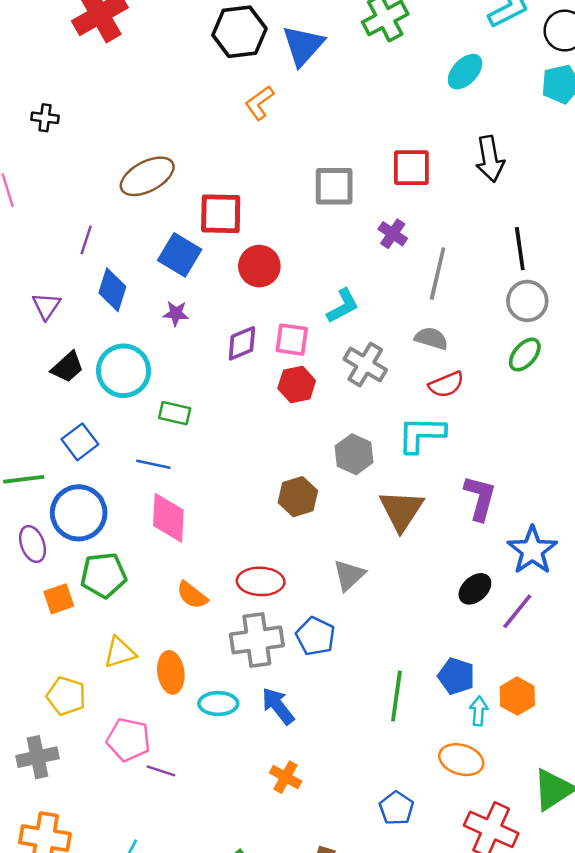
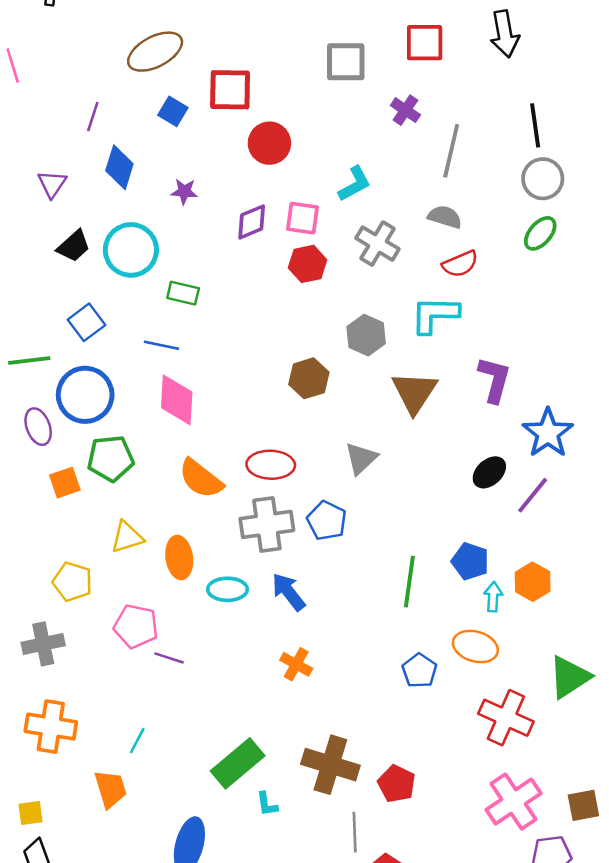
blue square: (180, 255) -> (173, 111), moved, size x0.7
orange semicircle: (192, 595) -> (201, 479), size x1.4
blue pentagon: (396, 808) -> (419, 671), moved

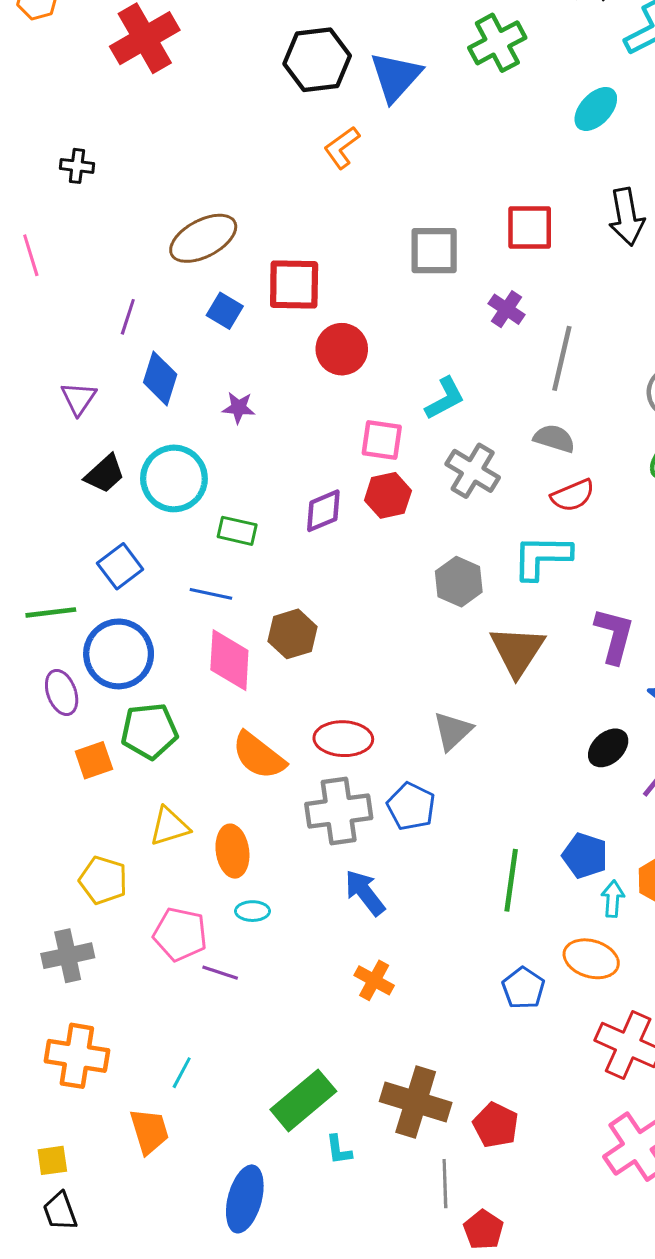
purple diamond: (252, 222) -> (323, 511), moved
brown hexagon: (309, 378) -> (293, 634), moved
cyan ellipse: (228, 589) -> (252, 911), moved, size x0.7

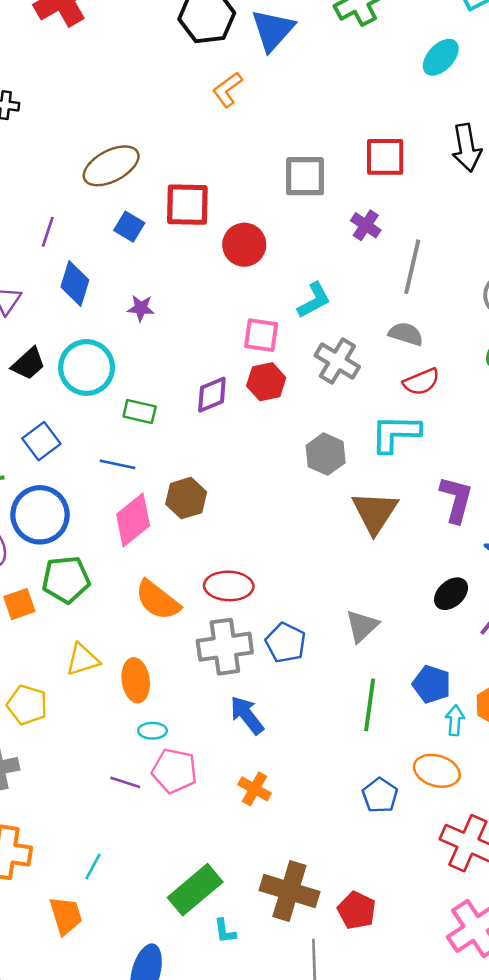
red circle: (342, 349) -> (244, 245), moved
pink diamond: (229, 660) -> (133, 520), turned 48
gray triangle: (453, 731) -> (362, 626), moved
pink pentagon: (180, 934) -> (174, 771), moved

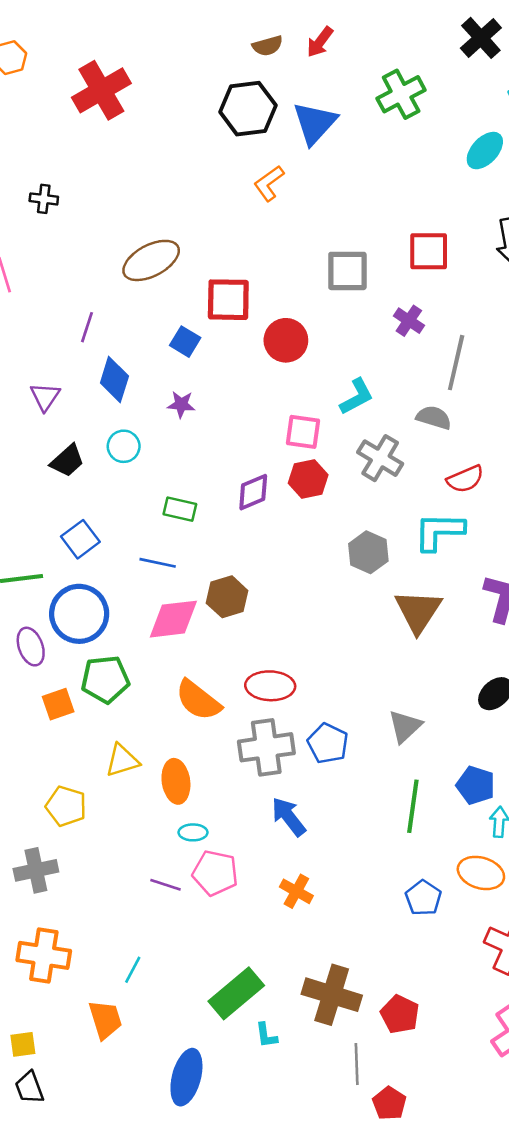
blue square: (129, 227) -> (185, 342), moved
gray semicircle: (406, 334) -> (434, 418), moved
cyan circle: (87, 367) -> (124, 446), moved, size x0.6
pink diamond: (133, 520) -> (173, 619), turned 32

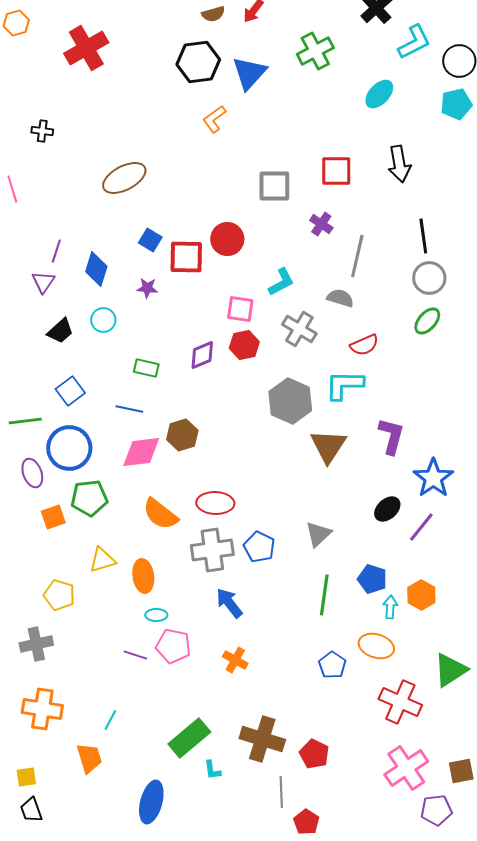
red square: (228, 300) -> (186, 257), moved
purple line: (87, 327) -> (56, 251), moved
gray hexagon: (368, 552) -> (290, 401), size x1.4

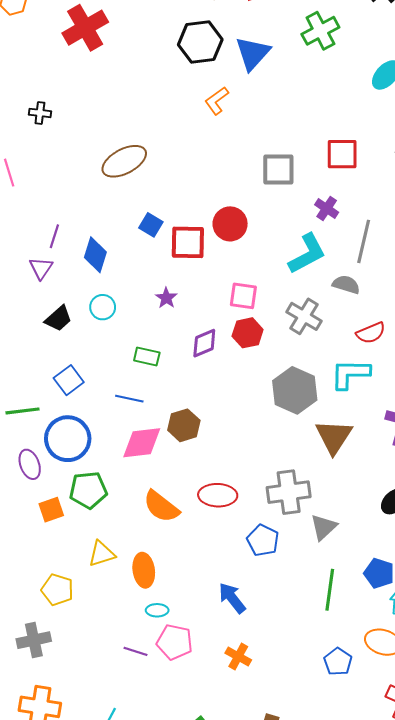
cyan L-shape: (281, 282) -> (307, 254), moved, size x1.4
purple star: (147, 288) -> (166, 298), moved, turned 30
gray cross: (212, 550) -> (289, 492), moved

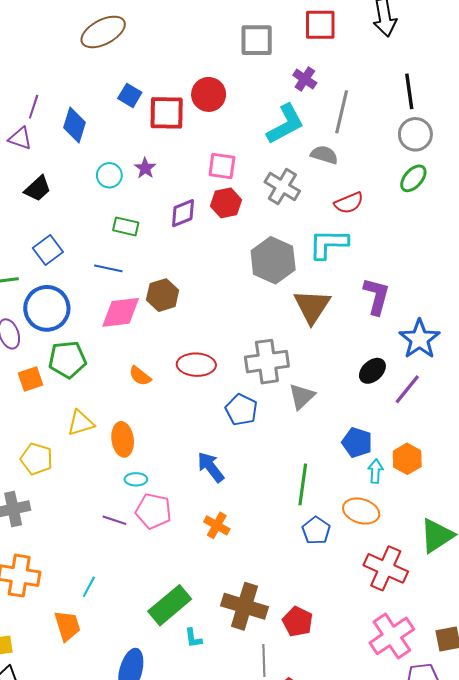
purple triangle: (41, 268) -> (20, 138), turned -45
cyan circle: (103, 307) -> (109, 175), moved
orange semicircle: (161, 506) -> (140, 376), size x0.6
green line: (330, 590) -> (303, 484), moved

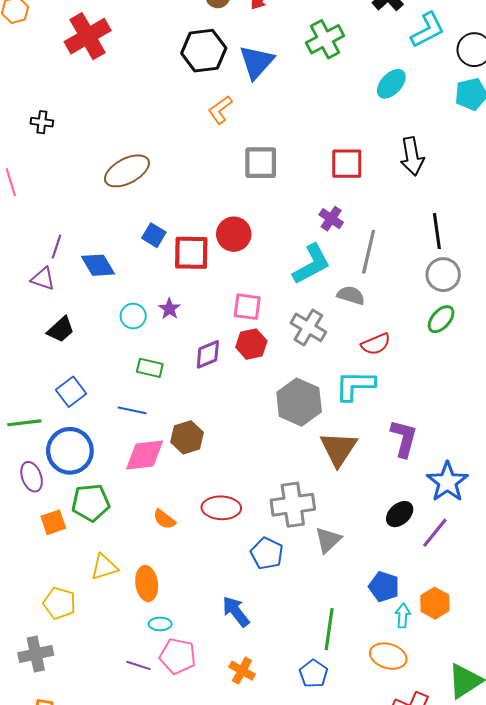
gray square: (257, 40) -> (261, 163), moved
blue diamond: (75, 125) -> (98, 265), turned -48
blue pentagon: (316, 531) -> (314, 674), moved

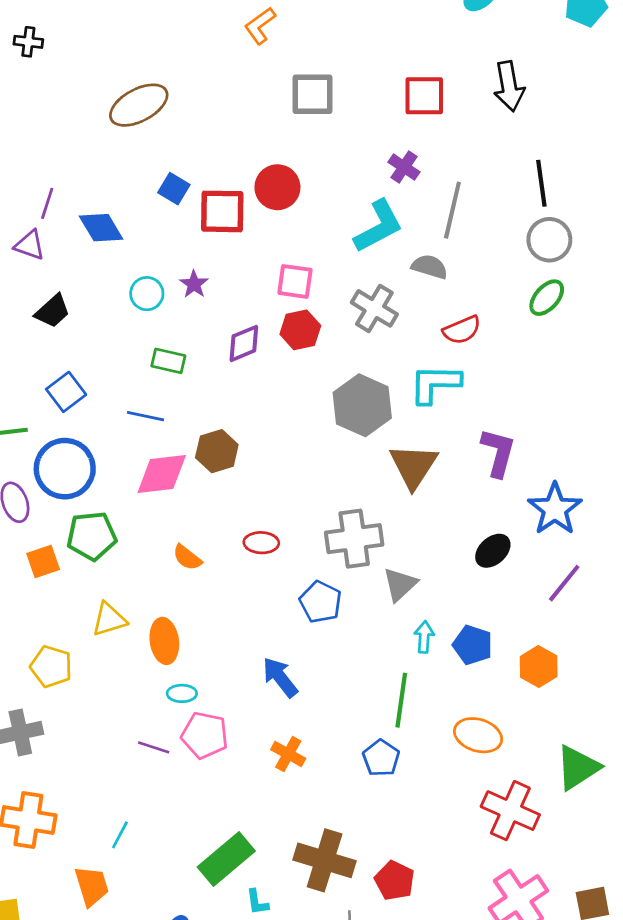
red ellipse: (221, 508) -> (261, 543), size x0.7
purple line: (435, 533) -> (564, 583), moved
cyan arrow: (403, 616) -> (424, 637), moved

